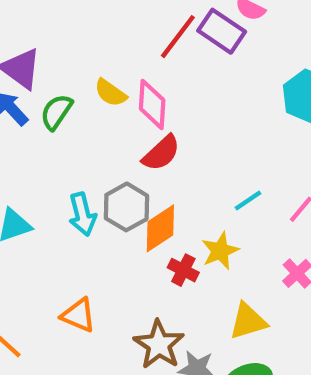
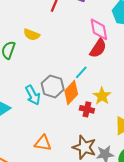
pink diamond: (152, 104) -> (99, 29), moved
red semicircle: (161, 153) -> (98, 48), moved
cyan line: (248, 200) -> (81, 72), moved

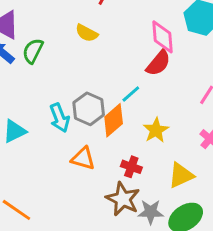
yellow semicircle: (32, 35) -> (87, 33), moved
red cross: (87, 109) -> (131, 167), moved
orange triangle: (43, 143) -> (83, 158), moved

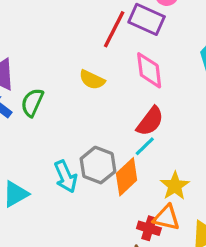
pink diamond: (163, 37) -> (149, 70), moved
red semicircle: (158, 63) -> (150, 121), moved
orange triangle: (83, 158) -> (166, 218), moved

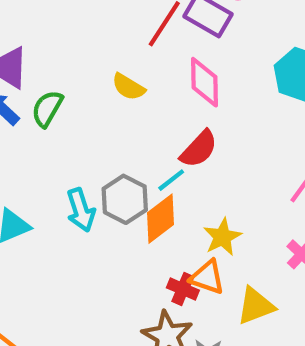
cyan line: (145, 146) -> (171, 180), moved

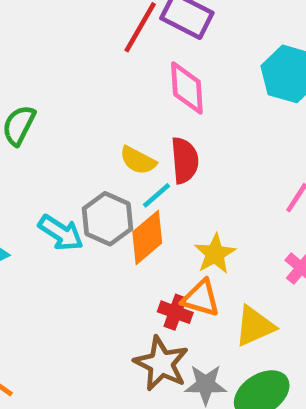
yellow semicircle: (128, 87) -> (138, 160), moved
red semicircle: (199, 149) -> (185, 160), turned -45
cyan arrow: (81, 210) -> (61, 233), turned -36

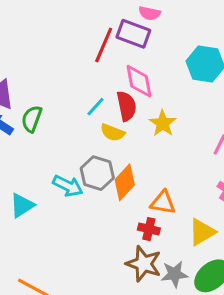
red semicircle: (185, 160) -> (126, 106), moved
cyan line: (157, 195) -> (95, 107), moved
yellow star: (215, 254) -> (163, 123), moved
orange triangle: (201, 298) -> (163, 203), moved

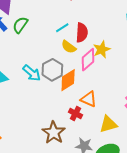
pink diamond: (139, 81) -> (88, 60), moved, turned 45
brown star: (144, 264) -> (54, 133), moved

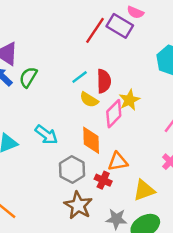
gray hexagon: (52, 70) -> (72, 169), moved
orange diamond: (68, 80) -> (91, 140), turned -55
orange triangle: (89, 99) -> (118, 162), turned -30

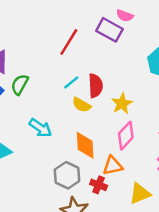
red line: (95, 30) -> (69, 42), moved
pink diamond: (114, 114) -> (126, 136), moved
cyan arrow: (46, 135) -> (40, 128), moved

